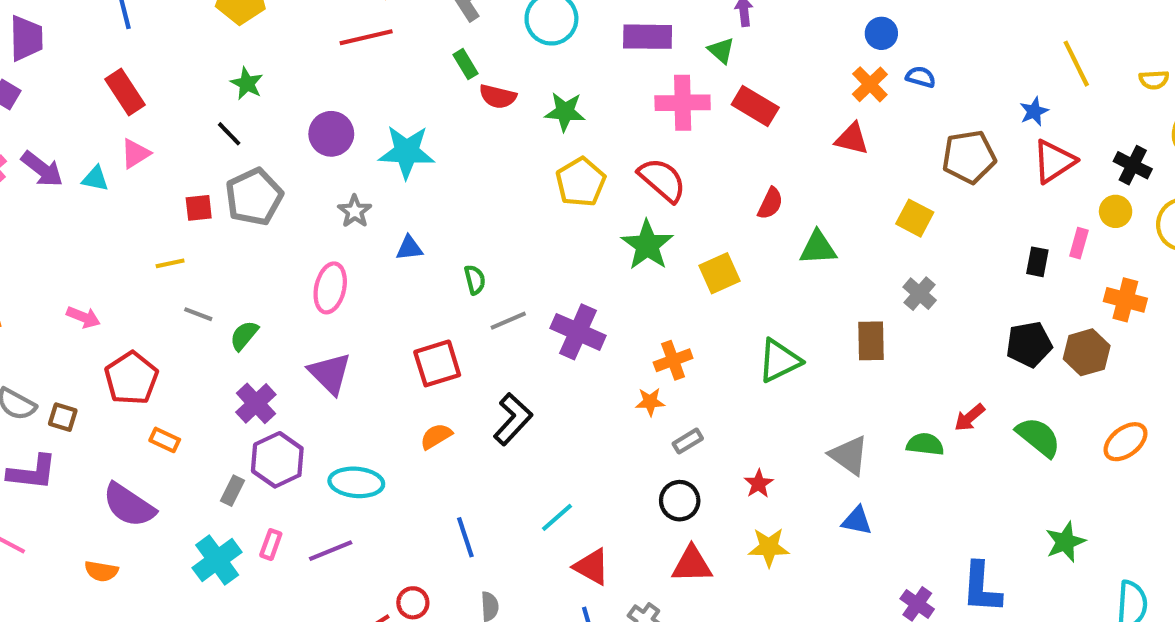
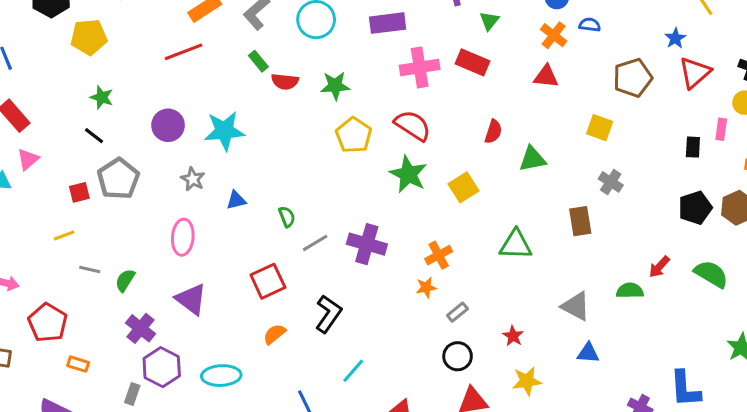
green triangle: (721, 50) -> (489, 21), moved, turned 35
green triangle: (779, 361) -> (516, 245), turned 36
cyan line: (557, 517) -> (353, 371), moved

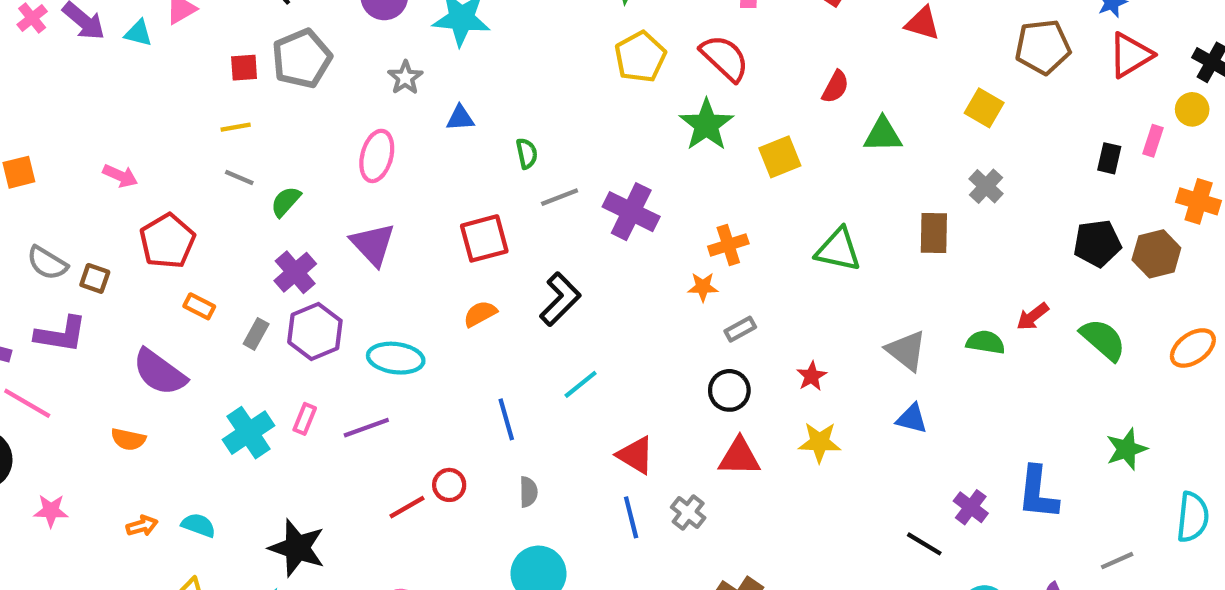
yellow line: (64, 235) -> (236, 127), moved
gray rectangle: (132, 394) -> (256, 334), moved

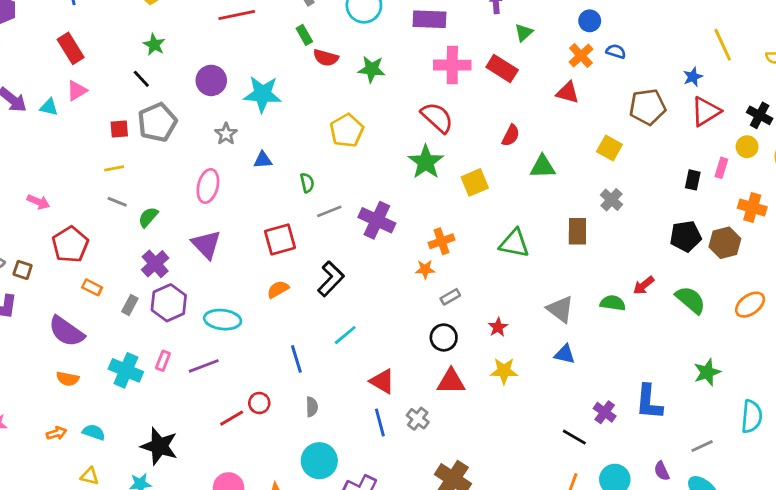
yellow pentagon: (640, 57) -> (347, 130), moved
cyan cross: (248, 433) -> (126, 370), turned -32
orange semicircle: (128, 439) -> (68, 379), moved

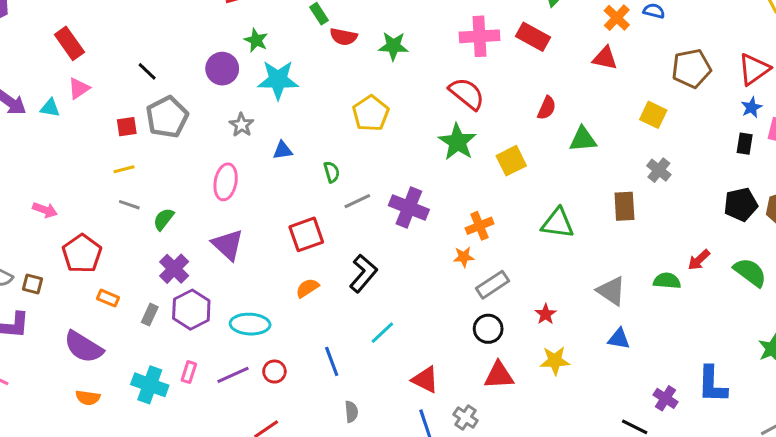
green star: (154, 45) -> (256, 40), moved
blue star: (693, 77) -> (752, 107), moved
gray rectangle: (450, 297) -> (492, 285), size x1.5
red circle: (259, 403) -> (274, 372), moved

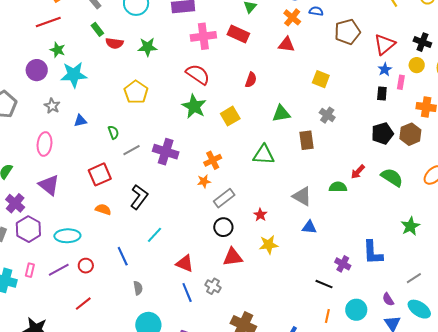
brown pentagon: (691, 68) -> (347, 32), moved
green triangle: (583, 139) -> (281, 114), moved
orange semicircle: (307, 288) -> (103, 209), turned 56

